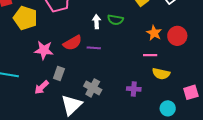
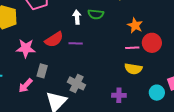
red circle: (177, 36) -> (152, 43), moved
yellow semicircle: (161, 74) -> (133, 69), moved
purple cross: (134, 89) -> (119, 95), moved
cyan circle: (168, 108) -> (157, 93), moved

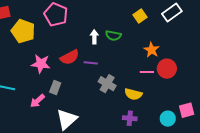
yellow semicircle: (133, 69) -> (133, 94), moved
gray cross: (77, 83) -> (107, 84), moved

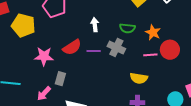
green semicircle: (113, 35) -> (127, 28), moved
gray cross: (107, 84) -> (116, 47), moved

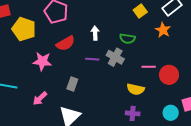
orange star: (153, 32) -> (163, 30), moved
red semicircle: (72, 47) -> (66, 43), moved
red circle: (170, 50) -> (169, 75), moved
gray rectangle: (60, 79) -> (72, 84), moved

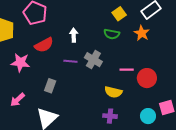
green semicircle: (127, 39) -> (112, 34), moved

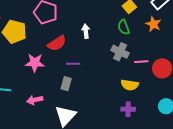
green semicircle: (112, 34) -> (124, 27), turned 63
gray cross: (93, 60) -> (120, 52), moved
purple line: (70, 61) -> (73, 64), moved
pink arrow: (17, 100) -> (35, 100), turned 35

